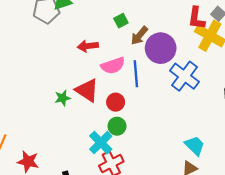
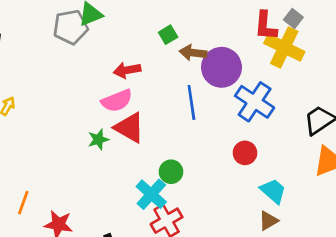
brown arrow: (139, 36) -> (193, 53), turned 60
pink semicircle: (113, 66) -> (117, 101), moved
red circle: (116, 102) -> (245, 153), moved

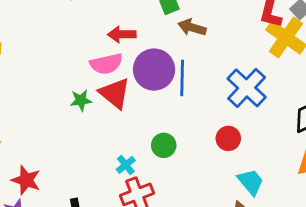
purple circle: (221, 67) -> (154, 70), moved
green circle: (171, 172) -> (164, 145), moved
cyan cross: (151, 194) -> (126, 165), size x0.6

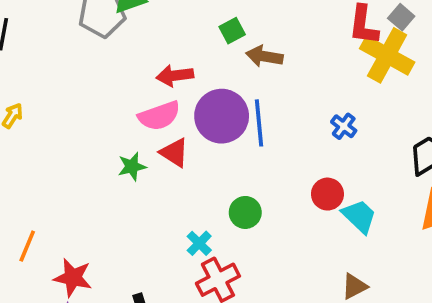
blue cross: (247, 88) -> (344, 126), size x0.5
red triangle: (115, 93) -> (174, 153), size x0.7
cyan trapezoid: (251, 182) -> (359, 216), moved

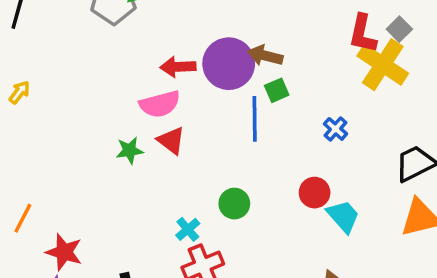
green square: (232, 31) -> (277, 90), moved
purple circle: (222, 116) -> (229, 64), moved

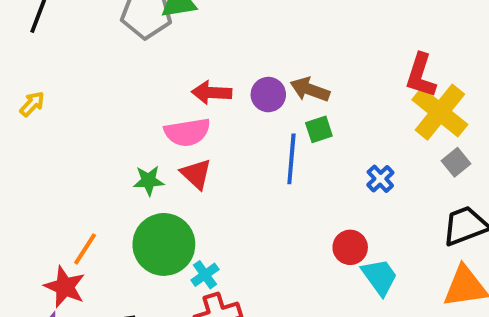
gray square: (399, 29) -> (456, 162), moved
purple circle: (229, 64) -> (268, 95), size x0.6
green circle: (234, 204) -> (164, 244), moved, size x1.8
orange line: (23, 218) -> (85, 249), moved

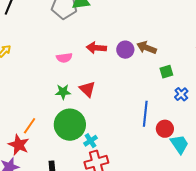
green square: (319, 129) -> (166, 72), moved
pink semicircle: (187, 132) -> (64, 58), moved, size x0.7
blue line: (291, 159) -> (145, 114), moved

